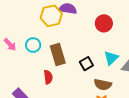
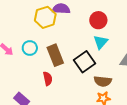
cyan triangle: (111, 58) -> (101, 42), moved
black square: (86, 64) -> (85, 62), size x1.5

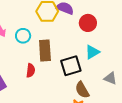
red circle: (98, 20) -> (88, 23), moved
brown semicircle: (103, 81) -> (82, 90), turned 36

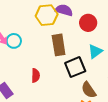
cyan circle: (23, 36) -> (14, 41), moved
brown rectangle: (45, 50) -> (59, 45), moved

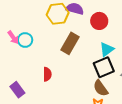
brown rectangle: (59, 45) -> (70, 43), turned 40
black square: (75, 67) -> (104, 67), moved

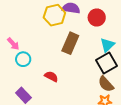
cyan circle: (25, 40) -> (23, 59), moved
red semicircle: (47, 74) -> (51, 76), turned -56

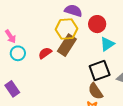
yellow hexagon: (54, 15) -> (66, 29), moved
cyan triangle: (107, 45) -> (107, 44), moved
red semicircle: (51, 76) -> (45, 53), moved, turned -72

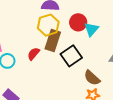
red circle: (97, 24) -> (78, 22), moved
black square: (100, 70) -> (71, 56), moved

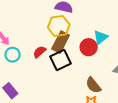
red circle: (78, 22) -> (89, 47), moved
black square: (71, 56) -> (60, 60), moved

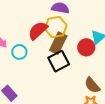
red semicircle: (40, 52) -> (38, 31), moved, size x1.5
cyan circle: (13, 55) -> (19, 52), moved

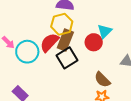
red semicircle: (38, 31) -> (49, 42), moved
cyan circle: (19, 52) -> (27, 52), size x1.5

